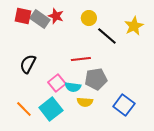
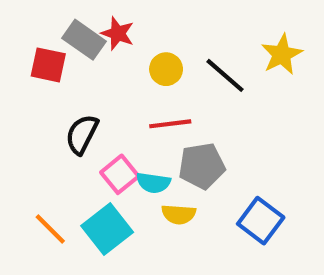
red square: (23, 16) -> (48, 65), moved
yellow circle: (89, 18) -> (166, 69), moved
black semicircle: (28, 64) -> (82, 134), moved

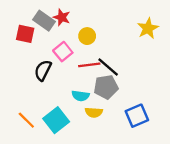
black line: (225, 75) -> (108, 67), moved
pink square: (120, 174) -> (63, 52), moved
blue square: (261, 221) -> (137, 116), turned 30

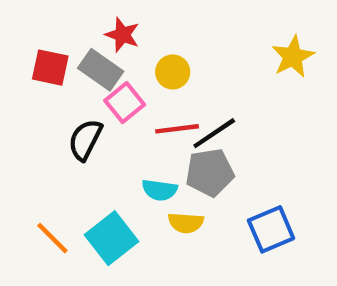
gray rectangle: (44, 21) -> (101, 70), moved
black line: (108, 67) -> (214, 133), turned -75

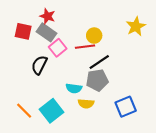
red star: (122, 35) -> (47, 16), moved
yellow circle: (173, 72) -> (94, 36), moved
red line: (177, 129) -> (85, 47), moved

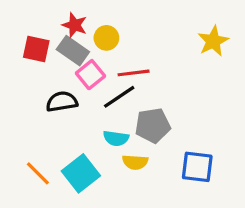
yellow circle: (94, 36) -> (106, 38), moved
black line: (99, 62) -> (119, 97), moved
black semicircle: (39, 65) -> (62, 102), turned 54
blue square: (126, 107) -> (197, 167), turned 30

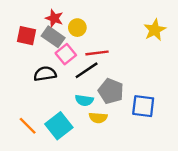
gray pentagon: (153, 126) -> (111, 91), turned 30
blue square: (197, 167) -> (143, 106), moved

